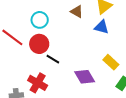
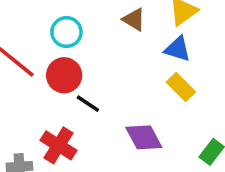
yellow rectangle: (111, 62) -> (181, 87), moved

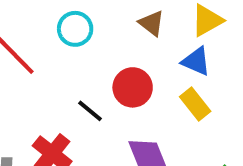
red circle: (64, 75) -> (133, 87), moved

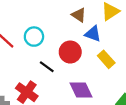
cyan circle: (75, 29) -> (34, 37), moved
blue triangle: (196, 61) -> (93, 34), moved

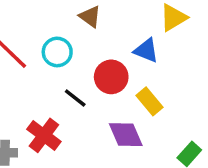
brown triangle: (79, 15) -> (90, 17), moved
yellow rectangle: (106, 59) -> (150, 101), moved

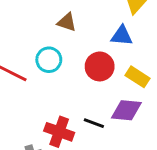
black line: (75, 98) -> (94, 123), moved
purple diamond: (126, 135) -> (126, 110), turned -44

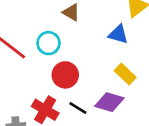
red circle: (100, 66) -> (65, 75), moved

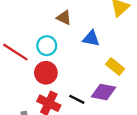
blue triangle: (118, 34) -> (91, 38), moved
red circle: (65, 75) -> (46, 73), moved

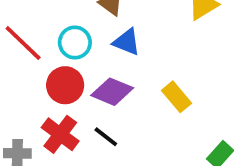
blue triangle: (91, 38) -> (127, 42), moved
purple diamond: (103, 92) -> (112, 92), moved

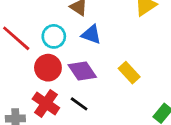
purple diamond: (112, 92) -> (82, 71), turned 36

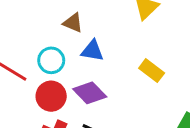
yellow rectangle: (129, 73) -> (152, 71), moved

